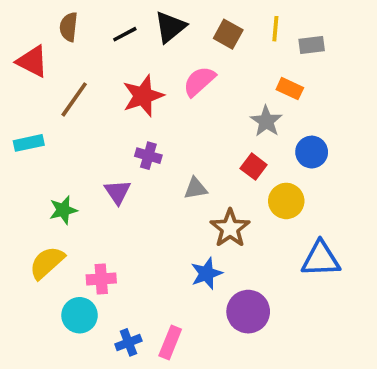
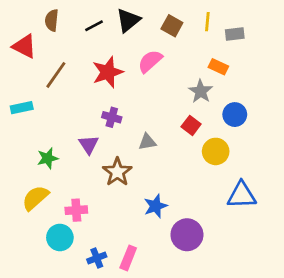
brown star: (230, 228) -> (117, 172), moved

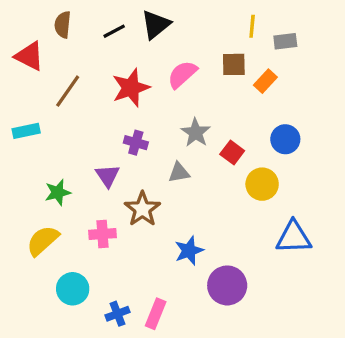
brown square: (172, 26) -> (234, 64), moved, turned -30
orange rectangle: (218, 67) -> (265, 81), turned -72
gray star: (201, 91) -> (196, 133), moved
pink cross: (76, 210) -> (103, 234), moved

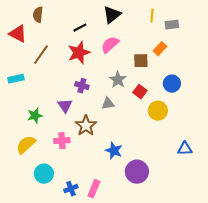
black triangle: (156, 25) -> (112, 15), moved
black line: (114, 31) -> (80, 28), moved
brown square: (234, 64) -> (141, 61), moved
blue triangle: (294, 237) -> (185, 149), moved, size x0.7
blue star: (189, 251) -> (114, 151), turned -30

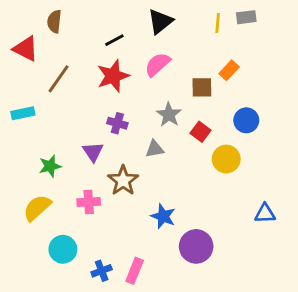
gray rectangle: (172, 25) -> (246, 17), moved

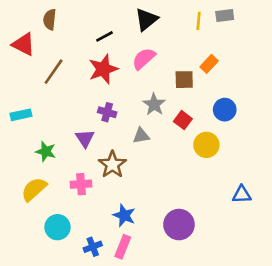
cyan rectangle: (23, 113) -> (21, 115), moved
green star: (50, 166) -> (46, 151), turned 30
blue star: (163, 216) -> (124, 215), moved

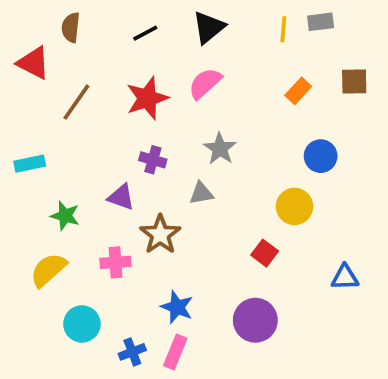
black line: (105, 36) -> (145, 33), moved
brown square: (184, 80) -> (354, 82), moved
red square: (183, 120) -> (265, 253), moved
purple triangle: (85, 138) -> (121, 197), turned -36

